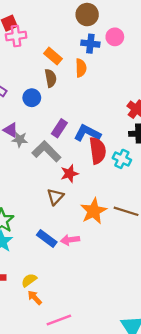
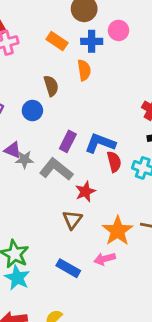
orange rectangle: (53, 56) -> (57, 41), moved
red semicircle: (98, 151) -> (114, 162), size x0.7
pink arrow: (70, 240) -> (105, 259), moved

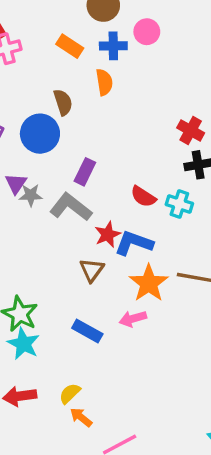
blue circle: (32, 111) -> (40, 134), size x1.5
blue L-shape: (100, 143) -> (134, 243), moved
purple triangle: (13, 150) -> (16, 183), turned 42
red semicircle: (114, 162) -> (143, 197), turned 138

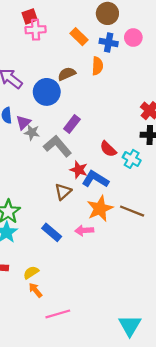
brown semicircle: (63, 102) -> (67, 74), turned -108
red star: (108, 234) -> (79, 170), turned 30

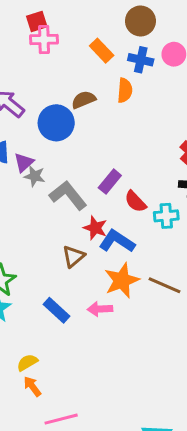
purple rectangle: (72, 124) -> (110, 182), moved
cyan cross: (132, 159) -> (166, 216), turned -36

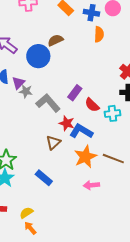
orange semicircle: (125, 90) -> (99, 34), moved
pink arrow: (100, 309) -> (91, 185), moved

